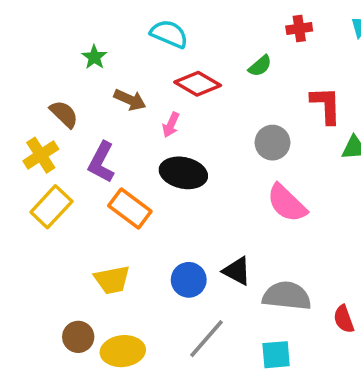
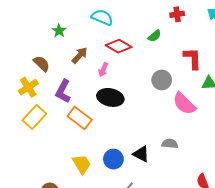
brown arrow: (130, 100) -> (80, 55), turned -72
pink semicircle: (287, 203) -> (184, 104), moved
yellow trapezoid: (112, 280) -> (82, 164), moved, turned -110
gray semicircle: (287, 296) -> (170, 144), moved, size x0.6

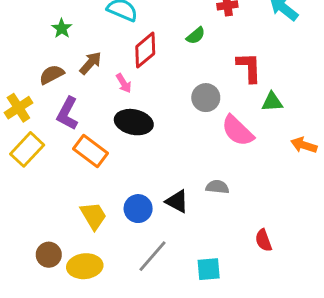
red diamond: (119, 46) -> (145, 50), turned -70
brown semicircle: (42, 64) -> (52, 75), moved, turned -72
pink arrow: (103, 70) -> (124, 83), turned -56

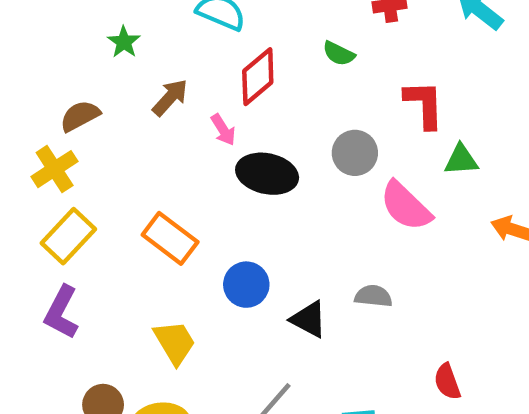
green semicircle: (196, 36) -> (339, 54), turned 66
brown semicircle: (52, 75) -> (80, 116), moved
purple L-shape: (67, 113) -> (61, 312), moved
black ellipse: (134, 122) -> (267, 174), moved
blue circle: (138, 209) -> (246, 285), moved

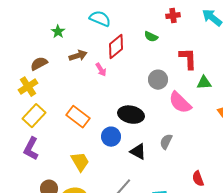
brown arrow: (170, 97) -> (78, 56), turned 30
black ellipse: (267, 174) -> (131, 115), moved
gray semicircle: (373, 296) -> (166, 142), turned -70

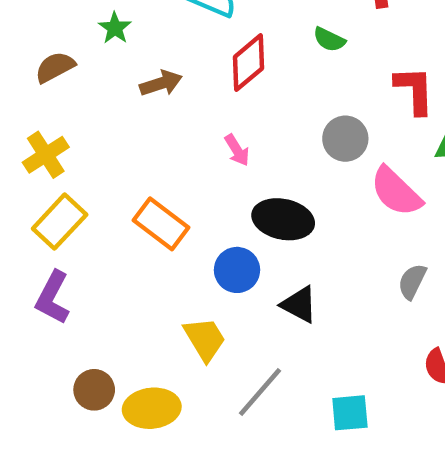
brown semicircle: (39, 64) -> (55, 67), moved
pink arrow: (101, 70) -> (237, 150), moved
gray semicircle: (166, 142) -> (412, 281), moved
yellow trapezoid: (80, 162) -> (205, 339), moved

